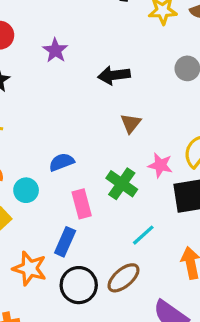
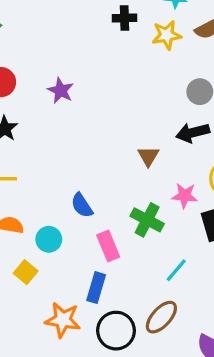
black arrow: (114, 75) -> (193, 133), moved
blue semicircle: (62, 162) -> (82, 205), turned -95

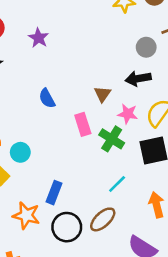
pink star: (185, 196) -> (128, 114), moved
blue semicircle: (82, 205) -> (47, 98), moved
green cross: (147, 220) -> (112, 139), moved
pink rectangle: (108, 246) -> (83, 124), moved

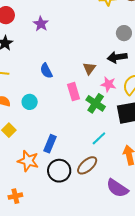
cyan circle: (20, 152) -> (30, 102), moved

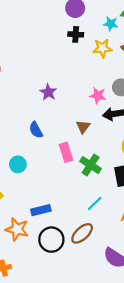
purple star: (41, 24) -> (48, 92), moved
pink star: (108, 84) -> (98, 96), moved
blue rectangle: (50, 144) -> (41, 210), turned 54

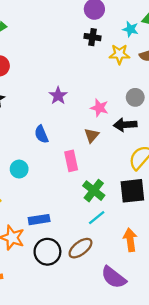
pink star: (98, 96) -> (99, 108), moved
green cross: (91, 165) -> (94, 191), moved

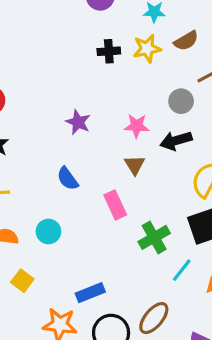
black cross: (93, 37) -> (109, 51), moved
green cross: (94, 191) -> (154, 237), turned 35
cyan line: (97, 218) -> (182, 270), moved

